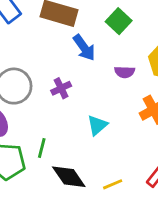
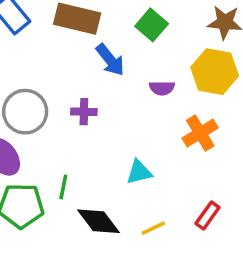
purple cross: (61, 88) -> (84, 112), turned 30
cyan triangle: (97, 125) -> (139, 172), moved, turned 30

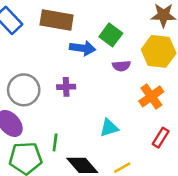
green square: (152, 25) -> (111, 35), moved
blue arrow: (110, 60) -> (83, 48), turned -40
red rectangle: (208, 215) -> (161, 138), moved

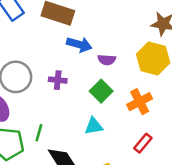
green square: (111, 35) -> (101, 91), moved
purple semicircle: (121, 66) -> (107, 60), moved

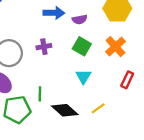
cyan triangle: (94, 126) -> (83, 77), turned -35

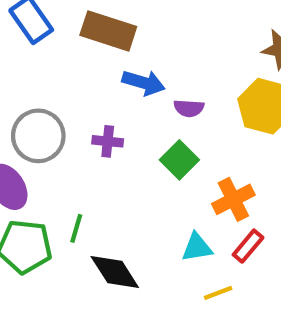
orange cross: (115, 47) -> (233, 199), moved
cyan triangle: (83, 77) -> (197, 247), moved, turned 35
yellow line: (98, 108) -> (218, 293), moved

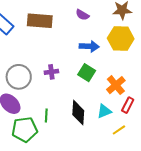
blue arrow: (144, 83) -> (89, 46), moved
purple semicircle: (189, 108) -> (82, 15), moved, turned 40
black diamond: (115, 272) -> (78, 113), moved, turned 50

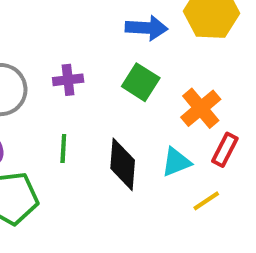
green line: (46, 115) -> (63, 149), moved

